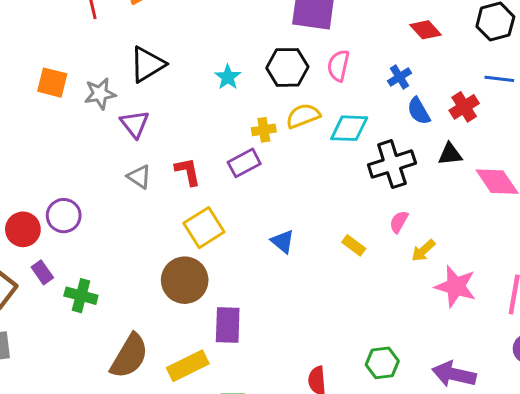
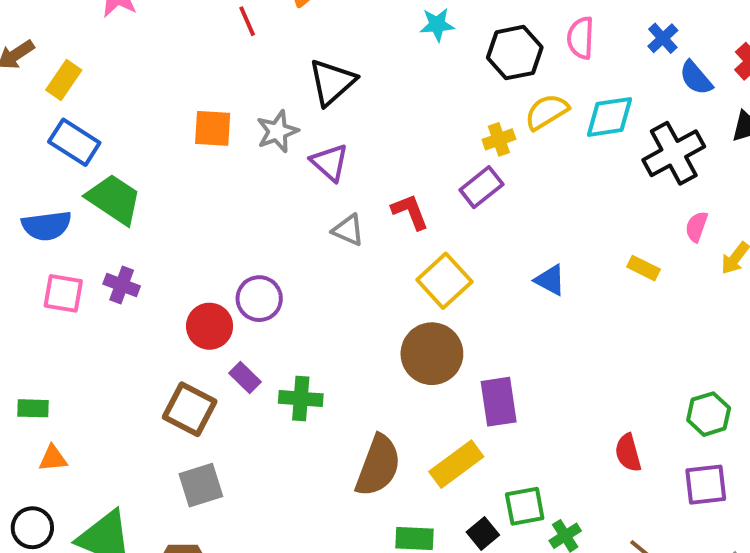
cyan star: (228, 77) -> (437, 25), moved, turned -30

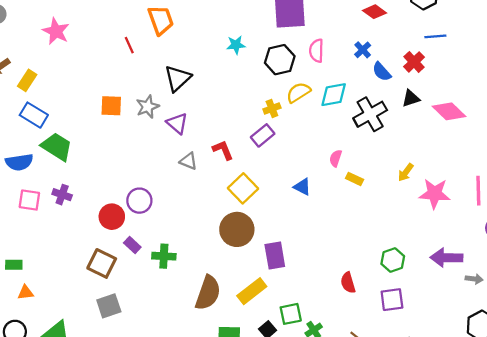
pink semicircle: (697, 227) -> (336, 158), moved

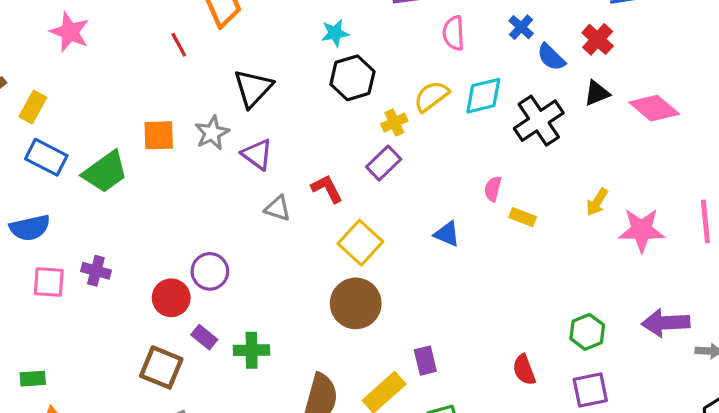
black hexagon: (280, 60) -> (352, 78), moved
green trapezoid: (57, 147) -> (105, 172), moved, turned 116
purple rectangle: (275, 256) -> (425, 361), moved, size x0.7

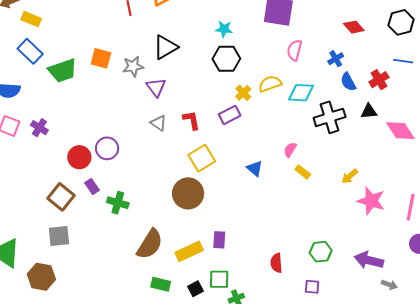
yellow rectangle: (33, 107) -> (31, 19), turned 66
yellow cross: (394, 123) -> (243, 93), turned -35
purple square: (590, 390) -> (312, 287), size x0.7

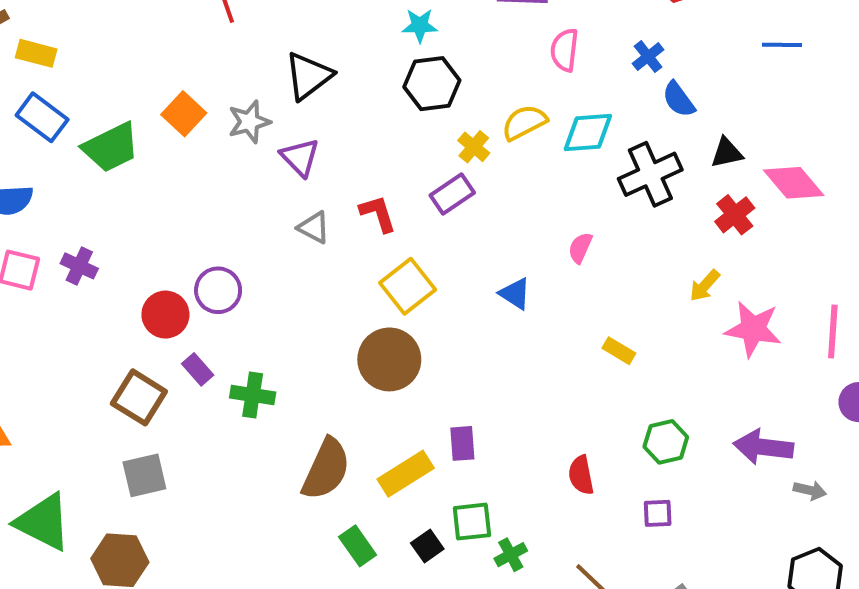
orange square: (101, 58) -> (184, 114), turned 35
red cross: (379, 80) -> (735, 215), moved
yellow rectangle: (303, 172) -> (619, 351), moved
green rectangle: (161, 284) -> (358, 546), turned 48

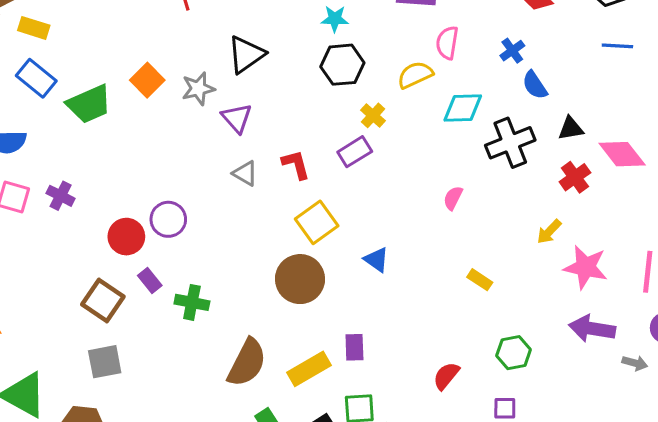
yellow semicircle: (524, 122) -> (415, 75), moved
blue triangle: (515, 294) -> (376, 260), moved
purple arrow: (763, 447) -> (592, 329), moved
red semicircle: (581, 475) -> (446, 376), turned 48
gray arrow: (810, 490) -> (635, 363), moved

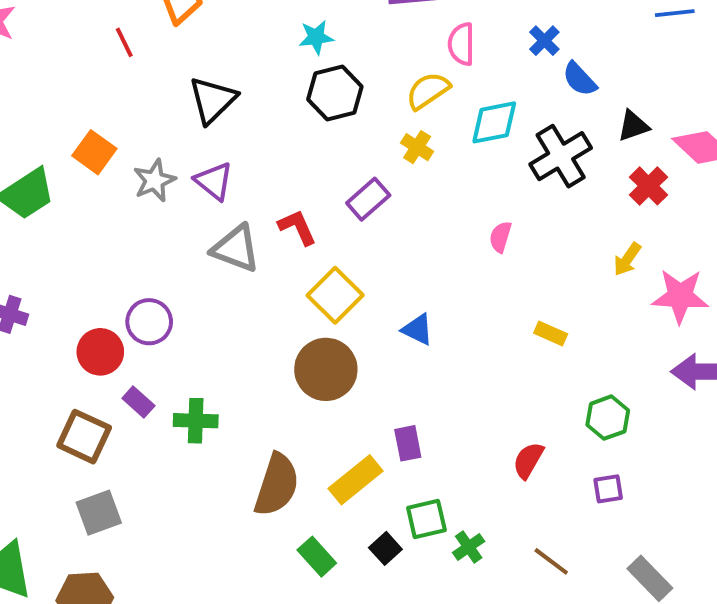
gray star: (198, 89) -> (154, 180), moved
yellow cross: (373, 115) -> (417, 147), moved
gray triangle: (245, 173) -> (236, 249), size x1.5

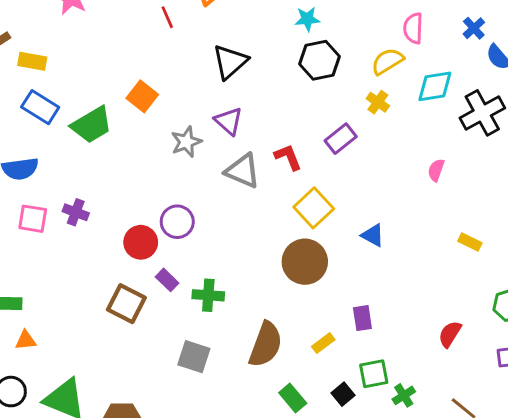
gray star: (154, 180) -> (186, 142), moved
yellow rectangle: (356, 480) -> (323, 343), size x0.6
gray square: (99, 513) -> (194, 357), moved, turned 36

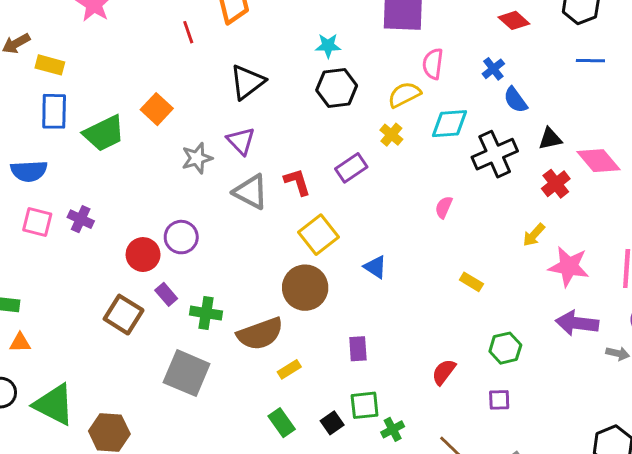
blue rectangle: (40, 107) -> (54, 111), turned 54
yellow rectangle: (323, 343) -> (289, 369), moved
brown semicircle: (266, 344) -> (260, 334), moved, turned 45
gray square: (194, 357) -> (187, 373), size x1.4

